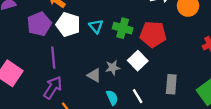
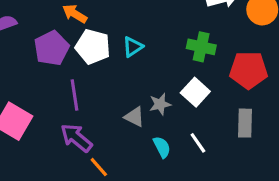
cyan triangle: (96, 26) -> (133, 47), turned 40
green cross: (123, 28) -> (201, 47), moved
red pentagon: (153, 34) -> (249, 70), moved
purple arrow: (53, 88) -> (76, 138), turned -80

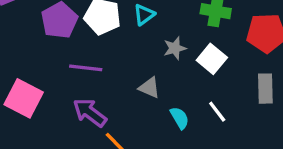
purple line: (75, 95) -> (86, 68), turned -72
gray star: (160, 104) -> (175, 48), moved

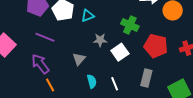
gray triangle: (149, 88) -> (79, 59), turned 32

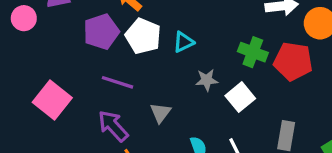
red pentagon: (156, 46) -> (293, 61), moved
gray triangle: (79, 59) -> (160, 113), moved

